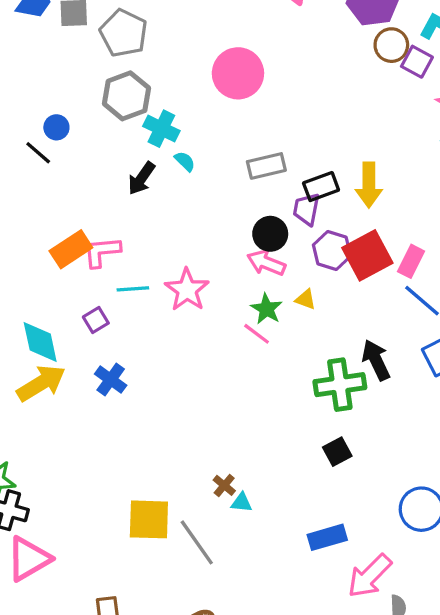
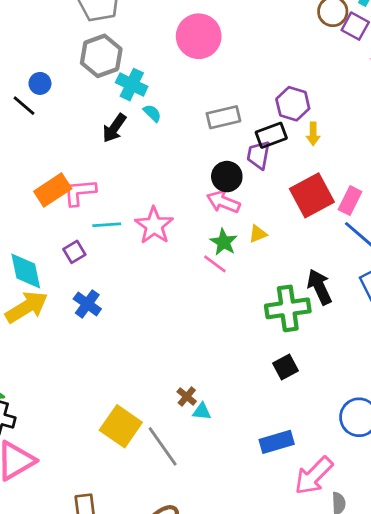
yellow arrow: (369, 185) -> (313, 134), size x0.6
purple hexagon: (332, 250) -> (293, 104), moved
yellow triangle: (306, 299) -> (258, 234), turned -42
yellow square: (149, 519) -> (121, 426), turned 33

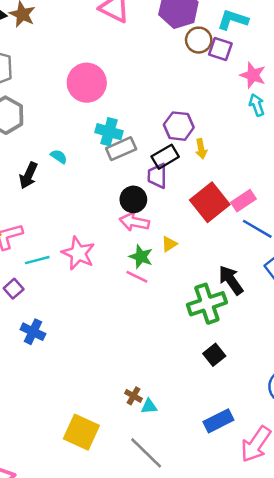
cyan cross: (132, 85) -> (109, 132), moved
pink rectangle: (350, 201) -> (244, 201), turned 40
gray line: (163, 446) -> (146, 453), moved

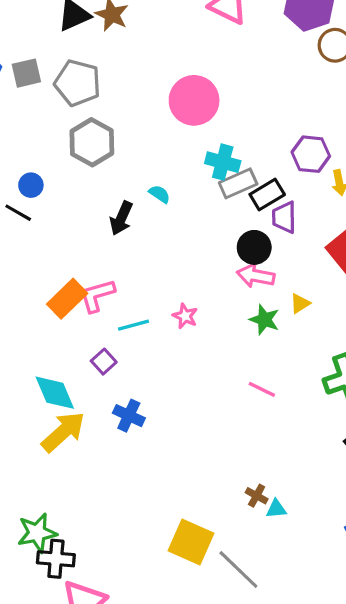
black rectangle: (165, 157) -> (267, 194), moved
pink star: (78, 253) -> (185, 316), size x0.6
pink line: (137, 277) -> (262, 389), moved
gray line: (146, 453) -> (238, 569), moved

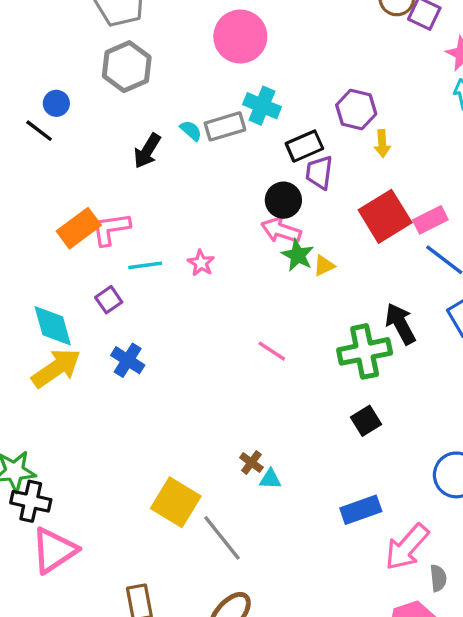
gray rectangle: (238, 183) -> (225, 126), moved
green star: (264, 320) -> (298, 255), moved

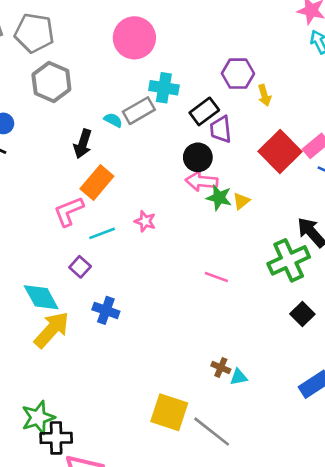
orange rectangle: (79, 228) -> (97, 182), moved

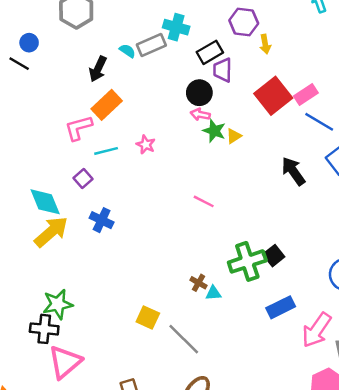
pink arrow: (202, 181) -> (200, 114), size x0.7
green cross: (289, 260) -> (247, 261), moved
black square: (302, 314) -> (274, 256), moved
yellow square: (169, 412) -> (148, 317), size x0.7
green star: (38, 418) -> (58, 304), moved

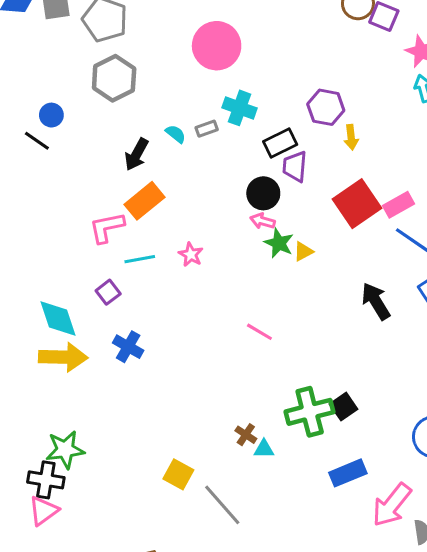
gray rectangle: (151, 45) -> (207, 129), size x0.6
yellow arrow: (51, 232) -> (63, 357), turned 39
pink triangle: (65, 362) -> (43, 511), moved, size x0.7

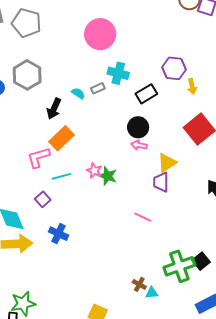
gray hexagon: (114, 78) -> (27, 75), moved
purple trapezoid: (295, 166) -> (161, 182), moved
green star: (279, 243) -> (108, 176), moved
yellow triangle: (303, 251) -> (167, 163), size x1.5

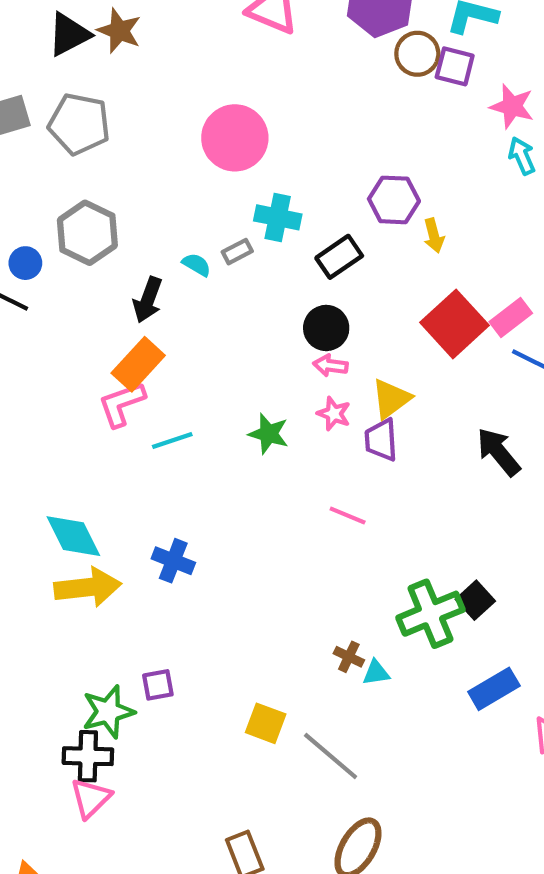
orange rectangle: (62, 138) -> (138, 364), moved
pink star: (94, 171) -> (334, 414), moved
purple square: (43, 199) -> (158, 685), moved, turned 35

